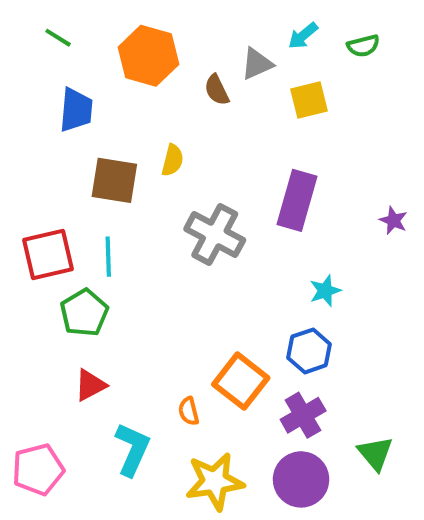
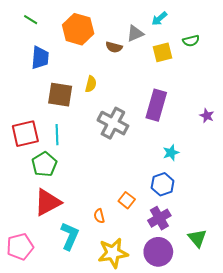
green semicircle: (363, 46) -> (191, 41), moved
brown semicircle: (217, 90) -> (114, 47), turned -49
orange square: (241, 381) -> (127, 200), size x0.6
red triangle: (90, 385) -> (47, 202), size x1.6

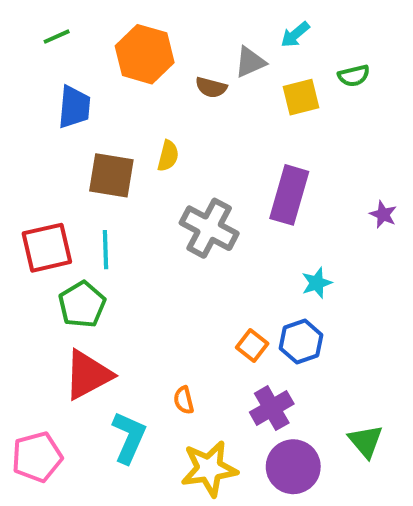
green line: (31, 20) -> (57, 37), turned -56
orange square: (127, 200) -> (252, 345), moved
purple cross: (159, 218) -> (272, 408), moved

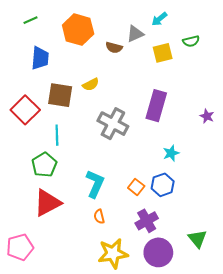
yellow semicircle: (168, 156) -> (91, 85), turned 49
red square: (47, 248) -> (25, 110), moved, turned -32
cyan L-shape: (129, 437) -> (95, 184), moved

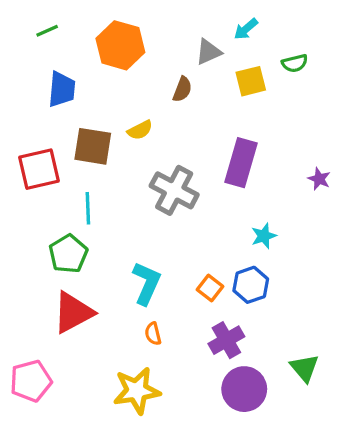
brown semicircle: (114, 48) -> (182, 89), moved, turned -84
red square: (25, 110) -> (39, 169), turned 32
yellow star: (113, 254) -> (137, 391), moved

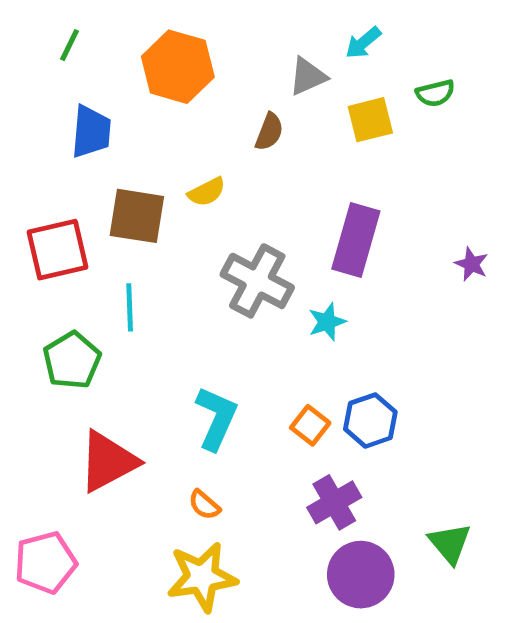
green line: (47, 31) -> (69, 45), turned -40
cyan star: (264, 236) -> (327, 322), moved
green pentagon: (68, 254) -> (72, 360), moved
orange semicircle: (153, 334) -> (204, 505), moved, turned -35

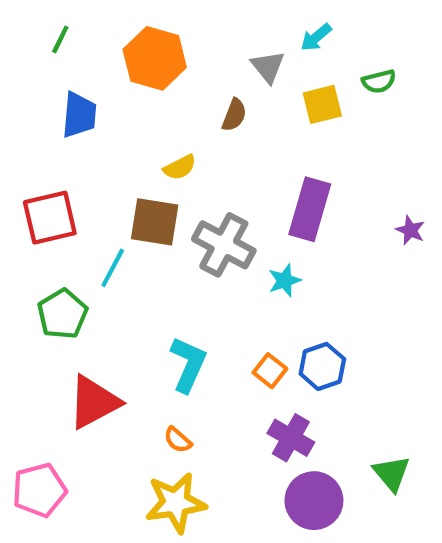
gray triangle: (308, 76) -> (268, 67), turned -45
brown square: (137, 216) -> (155, 222), moved
cyan line: (130, 307) -> (113, 268), turned 30
purple cross: (334, 502) -> (291, 438), turned -30

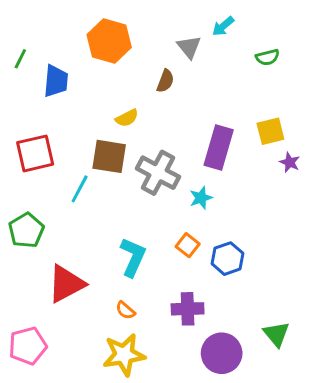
green line: (60, 39) -> (20, 59), moved
yellow square: (322, 104) -> (270, 131), moved
green pentagon: (62, 314) -> (26, 230), moved
orange square: (270, 371) -> (188, 245), moved
purple cross: (291, 438) -> (188, 309), moved, turned -32

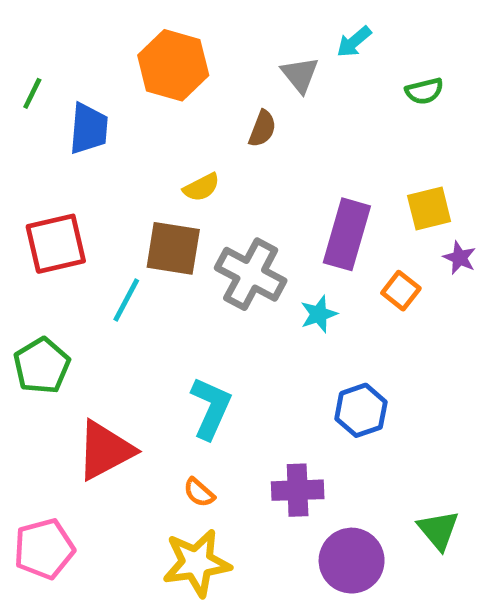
orange square: (188, 245) -> (401, 291), moved

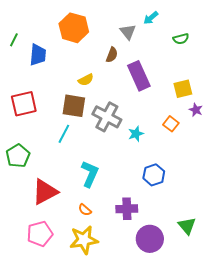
purple rectangle: (347, 234) -> (139, 76), moved, turned -40
cyan line: (126, 300) -> (64, 134), moved
pink pentagon: (44, 549) -> (40, 234), moved

